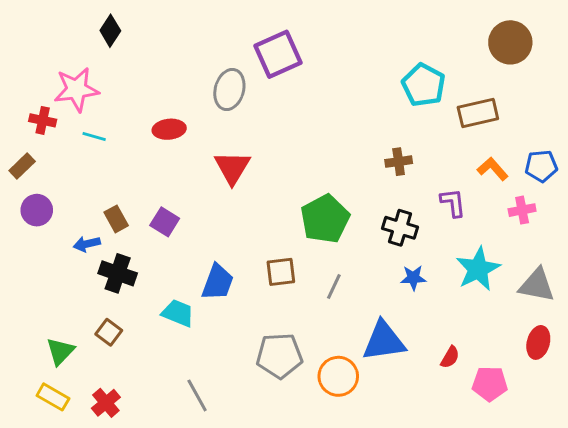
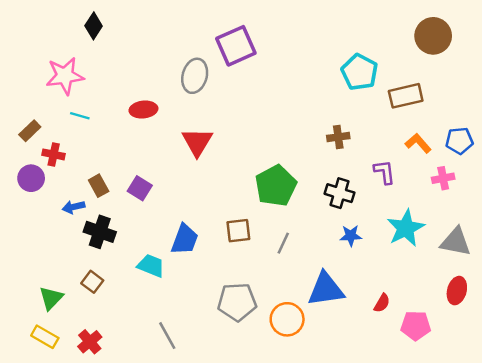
red cross: (43, 120) -> (54, 154), moved
brown rectangle: (22, 166) -> (30, 131), moved

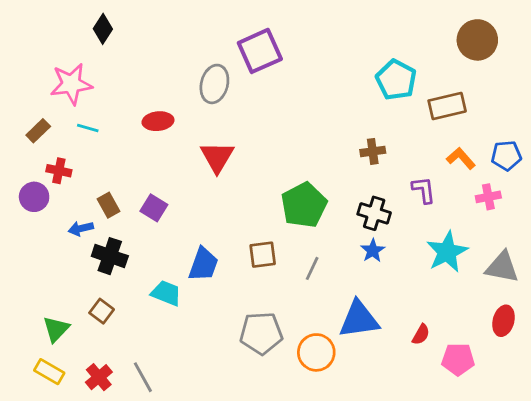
brown rectangle: (30, 131) -> (38, 131), moved
blue star: (351, 236) -> (373, 251), moved, turned -30
gray line: (167, 336) -> (143, 377), moved

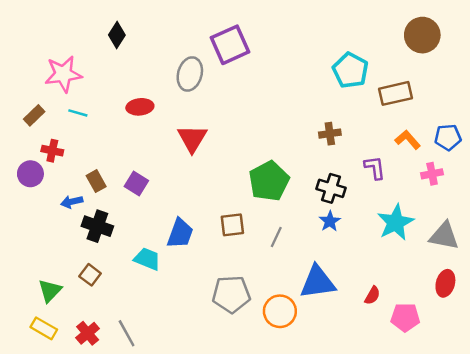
black diamond: (103, 29) -> (117, 35), moved

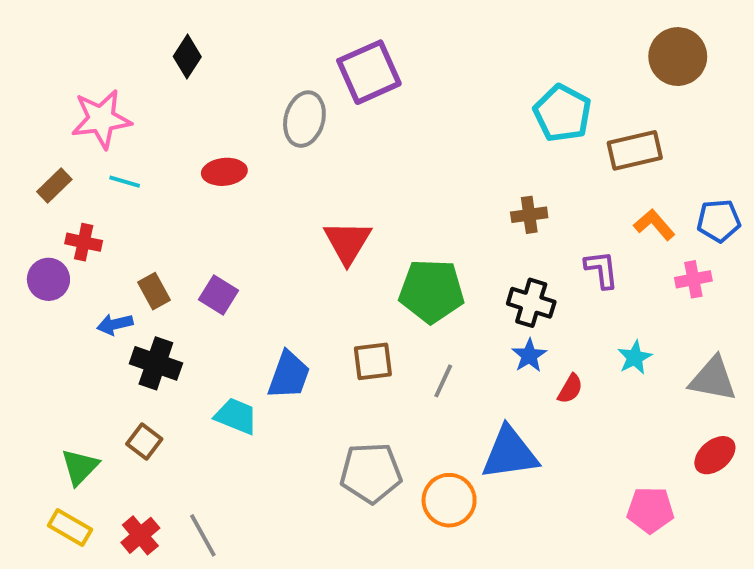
red triangle: (192, 138) -> (347, 242), moved
green pentagon: (269, 181) -> (432, 291), turned 30
cyan star: (395, 222) -> (635, 357), size x0.6
red ellipse: (445, 283) -> (715, 455), turned 35
red semicircle: (372, 295) -> (570, 389), moved

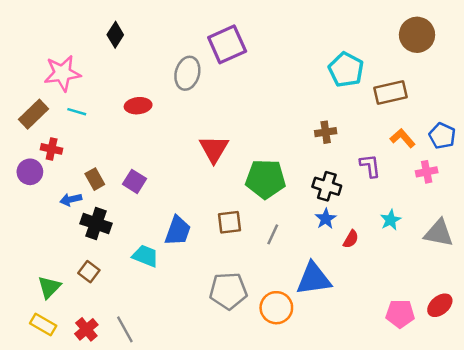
brown rectangle: (54, 186) -> (34, 114), size x1.4
blue pentagon: (719, 221) -> (442, 136), turned 30
red ellipse: (715, 455) -> (440, 305), moved

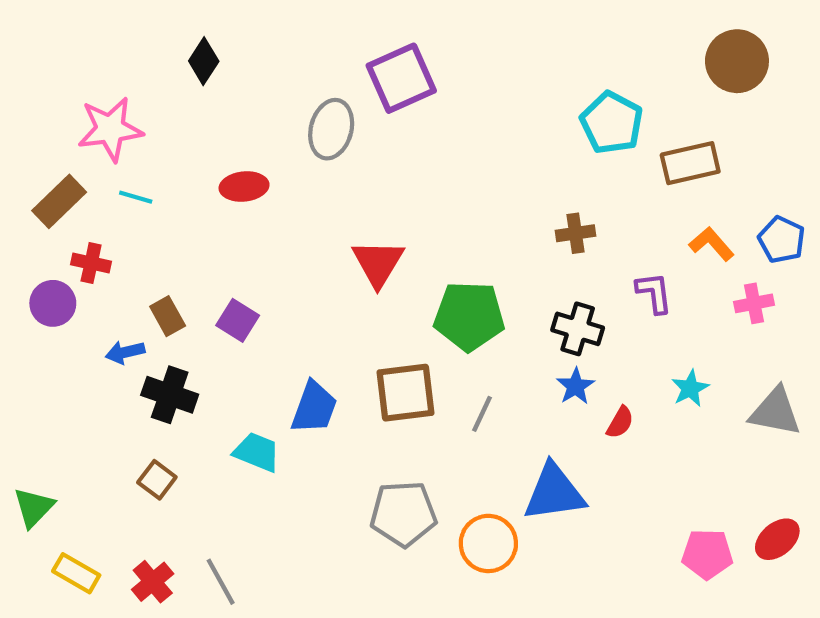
brown square: (229, 222) -> (406, 393), size x1.4
green triangle: (49, 287) -> (34, 507), moved

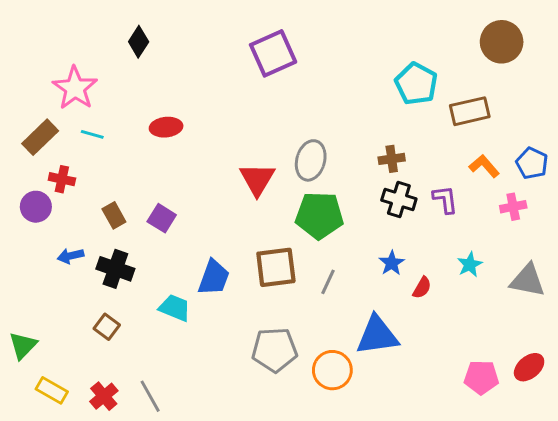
pink star: (110, 129) -> (75, 88), turned -30
gray ellipse: (331, 129) -> (311, 160), moved
black cross: (578, 329) -> (399, 199), moved
blue arrow: (125, 352) -> (71, 256), moved

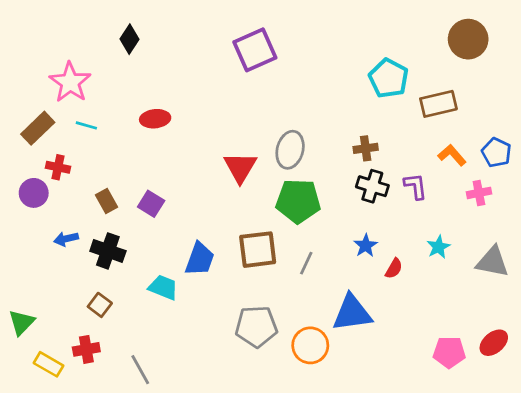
red cross: (104, 396) -> (86, 349), moved, turned 30

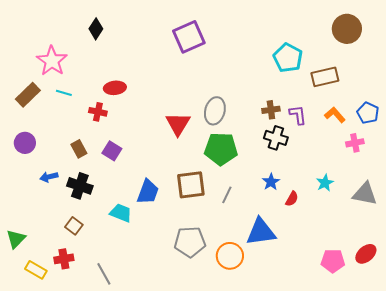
red cross: (58, 167) -> (98, 112), moved
purple L-shape: (416, 186) -> (298, 115), moved

